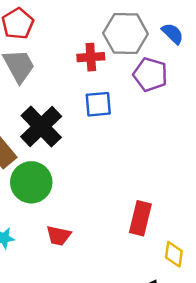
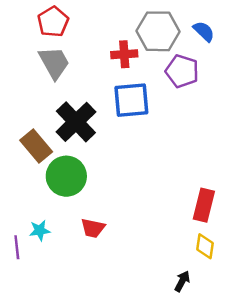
blue square: (98, 104) -> (131, 100), size x1.4
red rectangle: (140, 218) -> (204, 205), moved

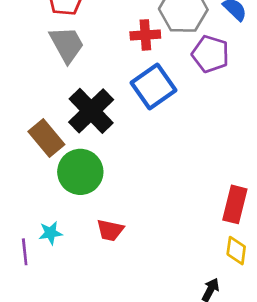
blue square: (131, 100) -> (153, 86), turned -30

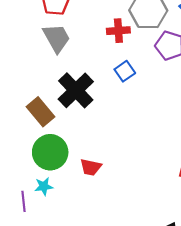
blue square: (153, 86) -> (125, 71), size x0.6
green circle: (80, 172) -> (50, 152), moved
red trapezoid: (110, 230) -> (91, 167), moved

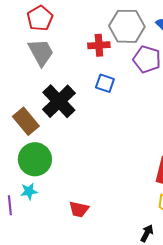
blue square: (125, 71) -> (105, 83), turned -36
red trapezoid: (91, 167) -> (79, 209), moved

